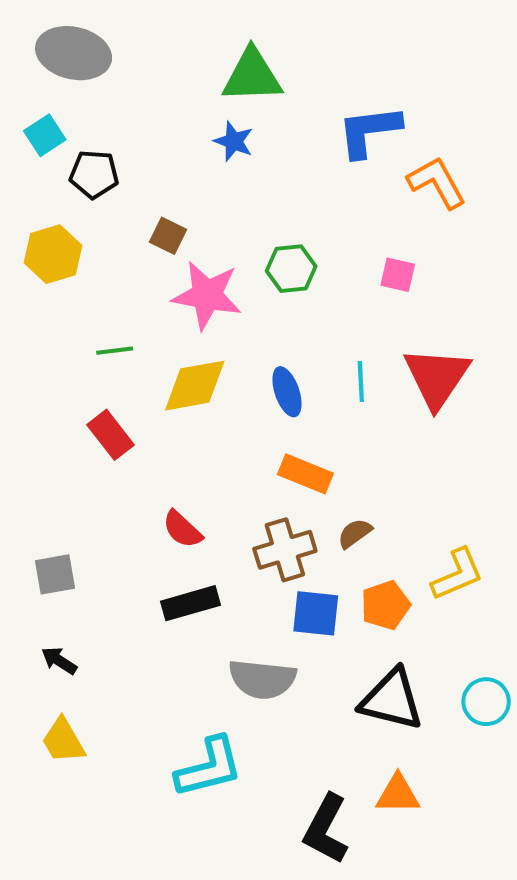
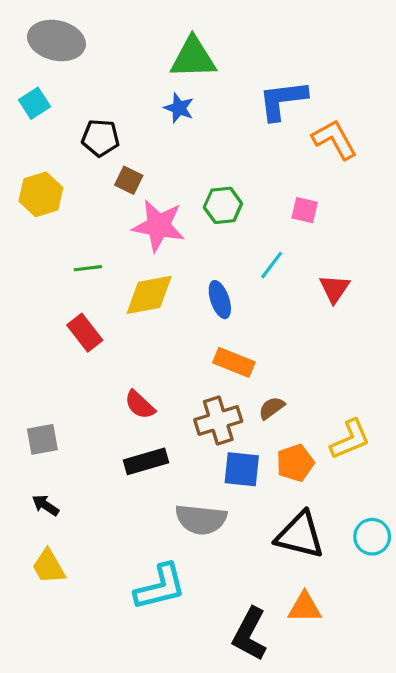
black pentagon: (94, 174) -> (100, 138), moved
red triangle: (437, 377) -> (334, 289), size x0.6
cyan line: (361, 381) -> (272, 265), moved, turned 40

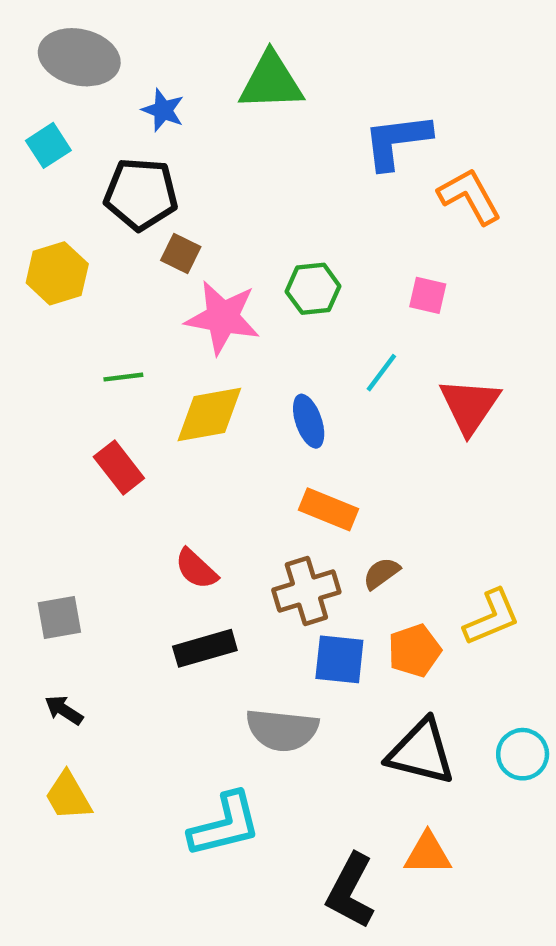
blue star: (179, 108) -> (163, 110), moved
black pentagon: (100, 138) -> (141, 194), size x1.4
red triangle: (334, 289) -> (470, 406), size x1.4

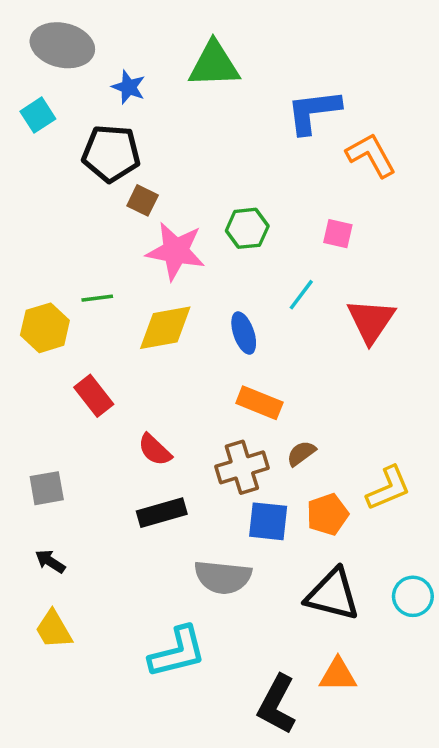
yellow hexagon: (57, 273) -> (45, 328), moved
red rectangle: (119, 467) -> (94, 396), moved

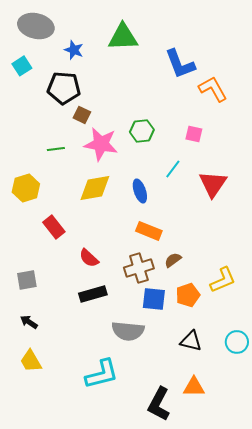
blue L-shape: (313, 112) -> (180, 64), turned -104
green line: (97, 298) -> (56, 149), moved
black triangle: (333, 595) -> (191, 341), size x0.7

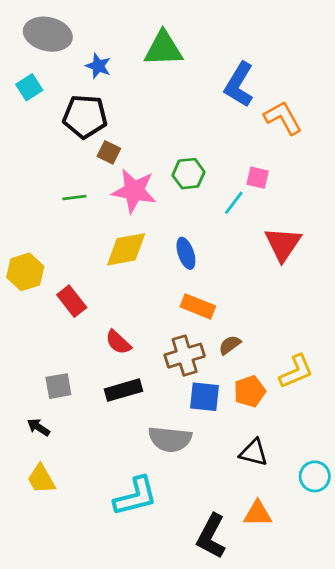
blue L-shape: (180, 64) -> (239, 85), turned 52
cyan line: (173, 169) -> (234, 203), moved
yellow hexagon: (26, 188) -> (25, 272), moved
gray square: (27, 280) -> (58, 386), moved
cyan circle: (237, 342) -> (315, 476), moved

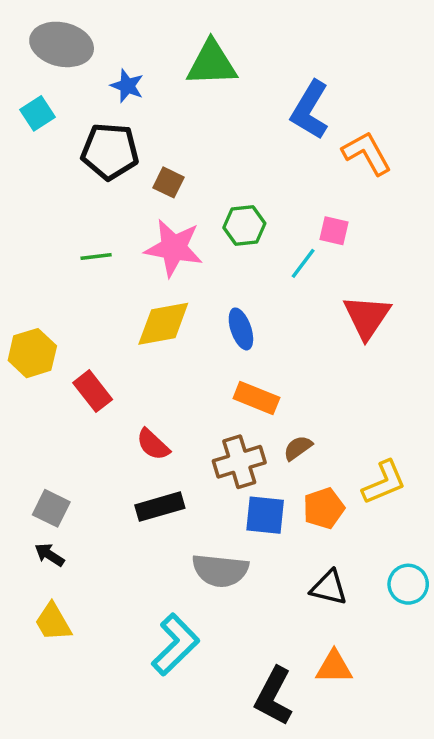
brown square: (109, 152) -> (169, 182), moved
gray square: (58, 386) -> (51, 508), moved, turned 36
cyan circle: (315, 476) -> (408, 584), moved
cyan L-shape: (135, 496) -> (175, 645), turned -30

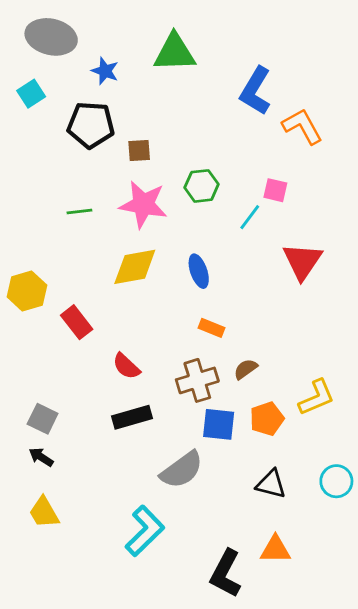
brown square: (169, 182) -> (139, 150), turned -30
orange rectangle: (256, 398) -> (211, 328), size x0.7
gray semicircle: (220, 570) -> (182, 470), turned -42

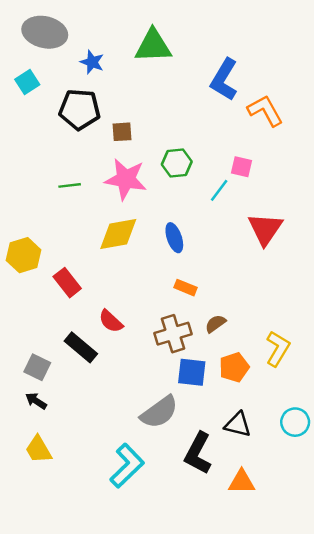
yellow L-shape: (317, 397) -> (278, 349), turned -36
black rectangle: (132, 417) -> (81, 347), moved, turned 56
black L-shape: (226, 573) -> (198, 453), moved

